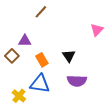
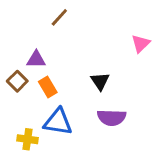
orange rectangle: (42, 60) -> (48, 87), moved
yellow cross: (19, 96) -> (27, 139), turned -32

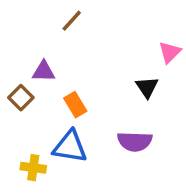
black triangle: (100, 81) -> (147, 87), moved
orange rectangle: (48, 87) -> (75, 105), moved

